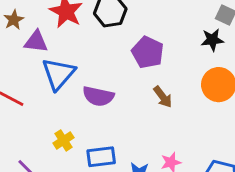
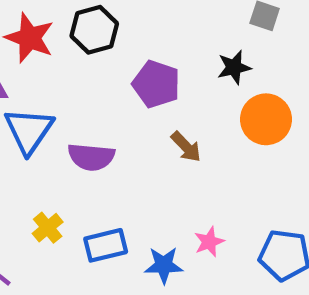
black star: (212, 40) -> (234, 67), moved

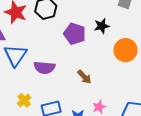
black star: (234, 67) -> (102, 26), moved
brown arrow: (186, 147) -> (84, 77), moved

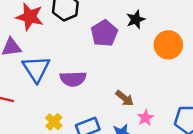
purple pentagon: (75, 34) -> (104, 33), turned 30
brown arrow: (84, 77) -> (125, 98), moved

